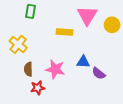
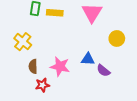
yellow circle: (112, 25) -> (117, 38), moved
yellow rectangle: (65, 32) -> (55, 13), moved

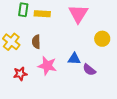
brown semicircle: (33, 66) -> (36, 42), moved
red star: (42, 85) -> (20, 74), moved

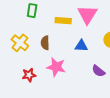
yellow rectangle: (42, 14) -> (63, 21), moved
blue triangle: (74, 59) -> (81, 46), moved

